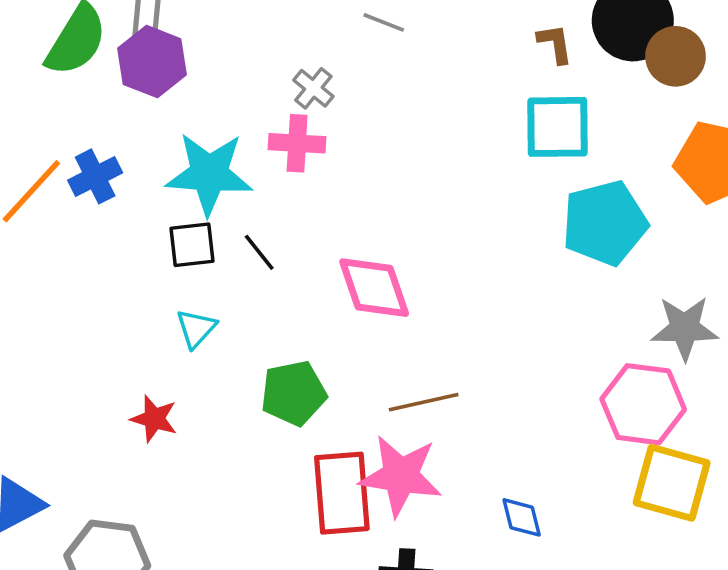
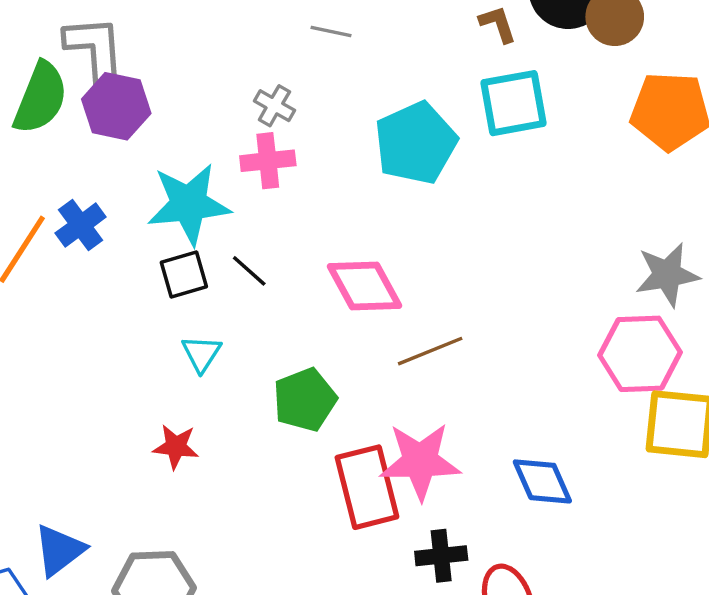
cyan pentagon: (605, 223) -> (416, 143), moved
brown line: (424, 402) -> (430, 351), moved
blue diamond: (522, 517) -> (542, 481), size x1.4

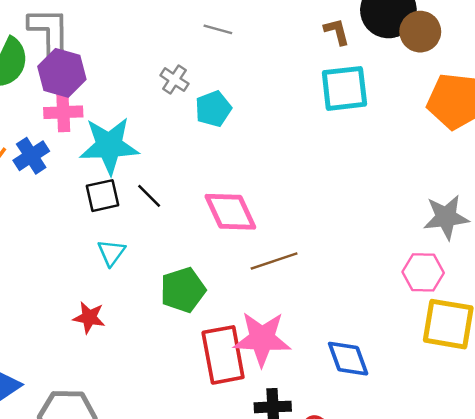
cyan pentagon: (416, 143) -> (213, 109), moved, size x0.6
pink cross: (268, 161) -> (63, 112), moved
pink hexagon: (640, 354) -> (423, 272), size x0.7

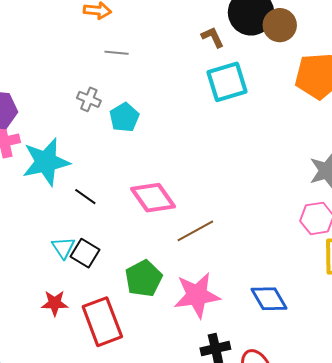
black square: (102, 196) -> (85, 253), moved, turned -36
green pentagon: (183, 290) -> (144, 278), moved
red rectangle: (223, 355) -> (102, 322), moved

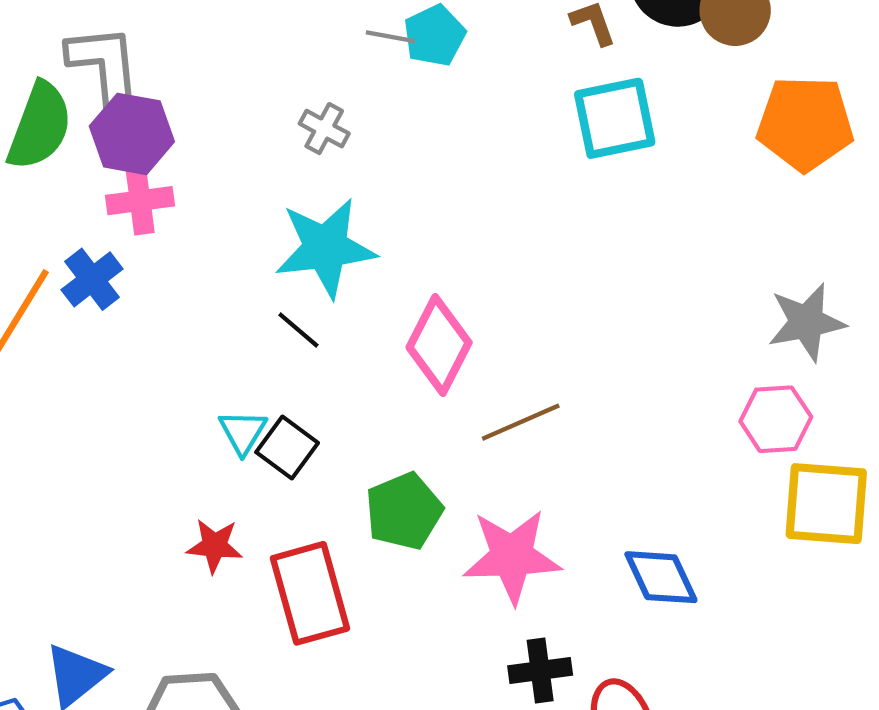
cyan pentagon: (124, 117) -> (435, 36), moved
cyan star: (46, 162) -> (325, 248), moved
pink diamond: (153, 198) -> (439, 345), turned 57

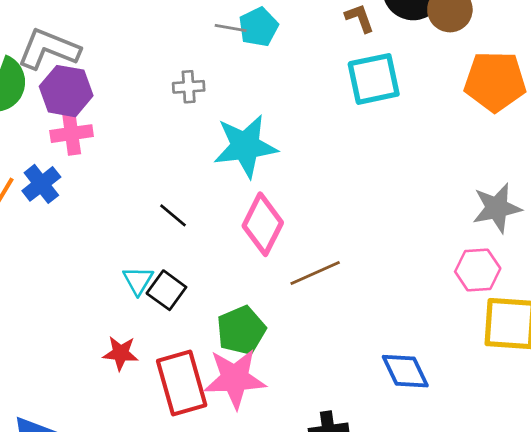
gray L-shape: (105, 68) -> (49, 49), turned -62
gray cross: (324, 129) -> (189, 87), turned -32
cyan star: (325, 248) -> (245, 146), moved
pink star: (512, 556) -> (235, 378), moved

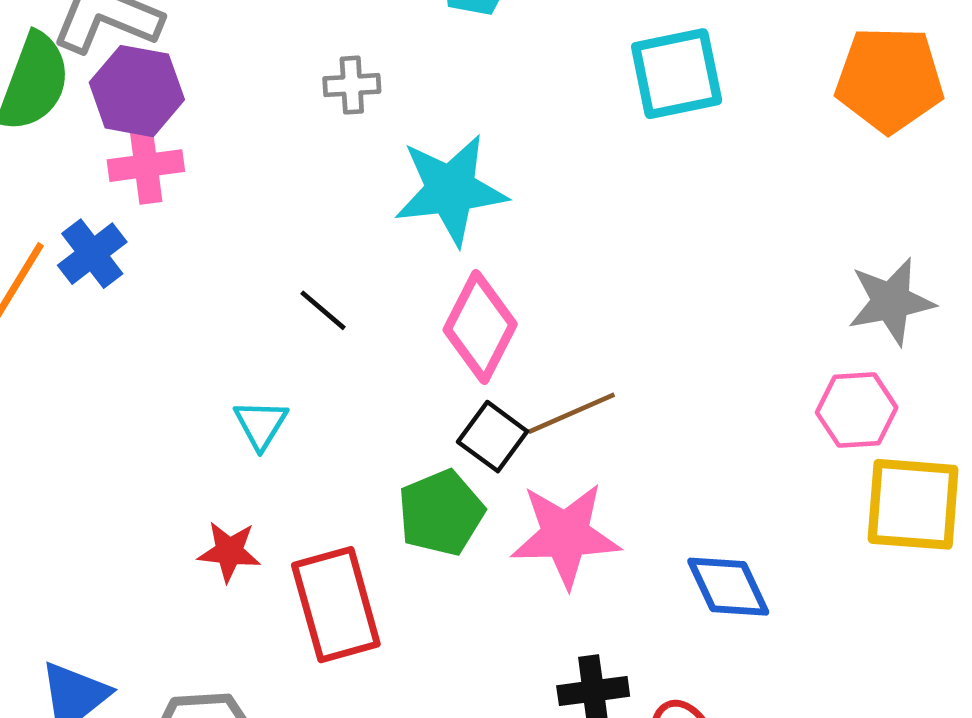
black square: (166, 290) -> (493, 437), moved
pink star: (235, 378) -> (565, 535), moved

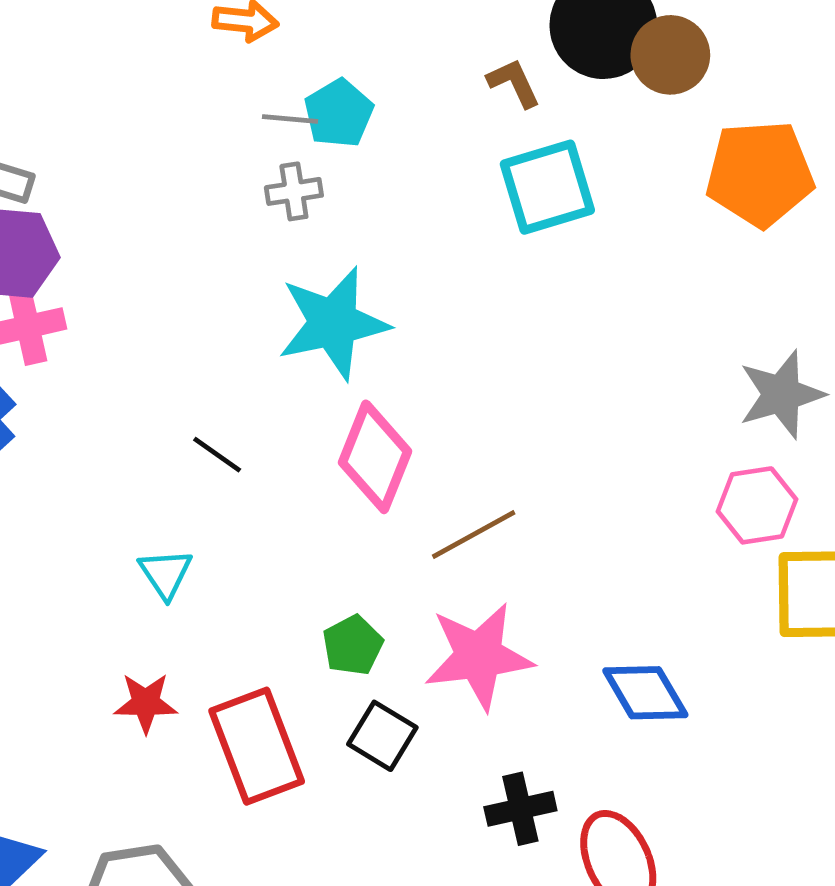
gray cross: (352, 85) -> (294, 191), moved
black square: (493, 437) -> (382, 736), moved
green pentagon: (441, 513) -> (353, 645), size x0.7

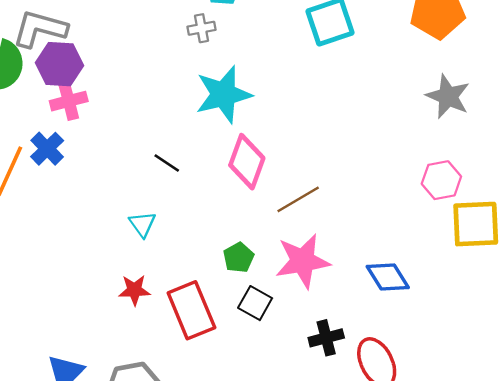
gray star: (781, 394) -> (448, 96), moved, turned -30

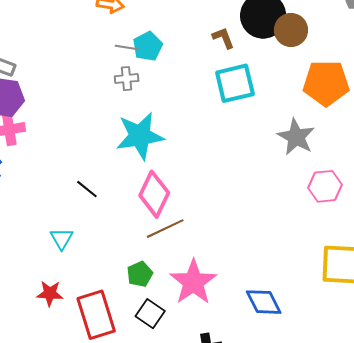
gray star: (448, 96) -> (296, 137), moved
pink hexagon: (441, 180) -> (325, 186), moved
brown line: (298, 199) -> (165, 229), moved
pink star: (303, 261) -> (193, 282), turned -30

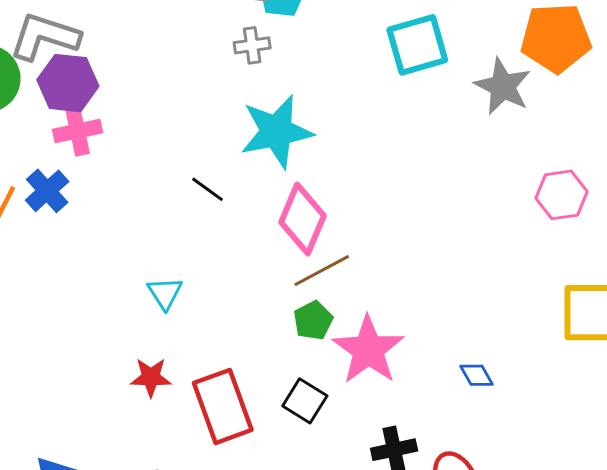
gray star: (296, 137) -> (503, 86), moved
black line: (87, 189) -> (208, 189), moved
green pentagon: (140, 274) -> (313, 320), moved
blue diamond: (264, 302) -> (476, 375), size x0.6

